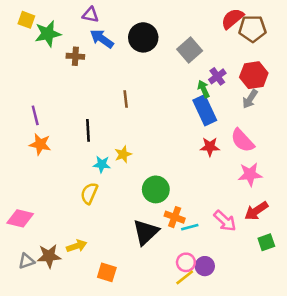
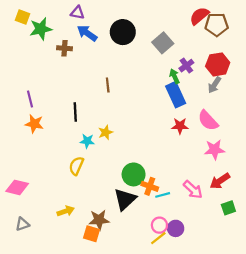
green circle: (156, 189) -> (134, 174), moved
brown star: (49, 256) -> (99, 220), moved

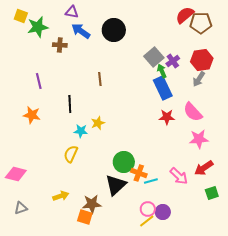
gray square: (163, 43) -> (154, 57), moved
purple line: (30, 99) -> (39, 81), moved

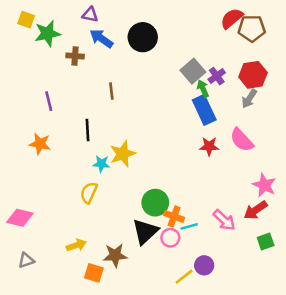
brown line: (100, 79) -> (111, 91), moved
yellow star: (98, 123) -> (123, 154), size x1.5
pink star: (199, 139) -> (264, 185), moved, turned 30
pink circle: (148, 209) -> (170, 238), moved
orange square: (85, 217) -> (94, 273), moved

